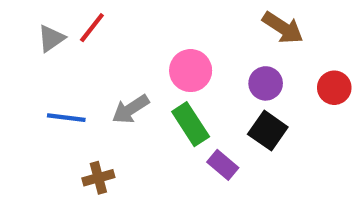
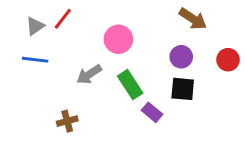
pink circle: (191, 71) -> (118, 39), moved
blue line: (66, 118) -> (35, 60), moved
black square: (268, 131) -> (183, 89), turned -30

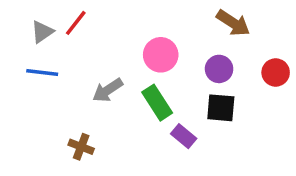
pink circle: (118, 39) -> (161, 55), moved
brown cross: (67, 121) -> (81, 147), turned 36

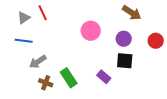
red line: (76, 23) -> (43, 13), turned -63
gray arrow: (108, 90) -> (38, 62), moved
green rectangle: (157, 103) -> (69, 78), moved

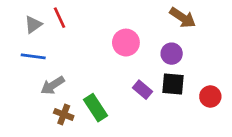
red circle: (156, 41) -> (210, 96), moved
purple rectangle: (104, 77) -> (143, 90), moved

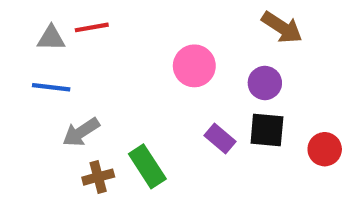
red line: (60, 18) -> (92, 27), turned -75
gray triangle: (33, 25) -> (51, 38), turned 36
brown cross: (64, 114) -> (98, 177), turned -36

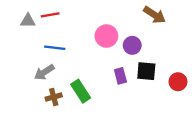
purple circle: (265, 83) -> (132, 45), moved
blue line: (51, 87) -> (55, 48), moved
purple rectangle: (220, 139) -> (120, 76), turned 35

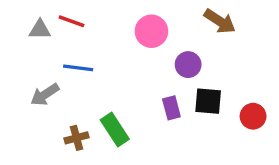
red line: (50, 15) -> (71, 21), turned 30
pink circle: (106, 36) -> (151, 31), moved
gray arrow: (44, 72) -> (45, 95), moved

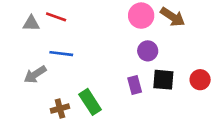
pink circle: (151, 31) -> (141, 16), moved
red circle: (253, 116) -> (200, 80), moved

